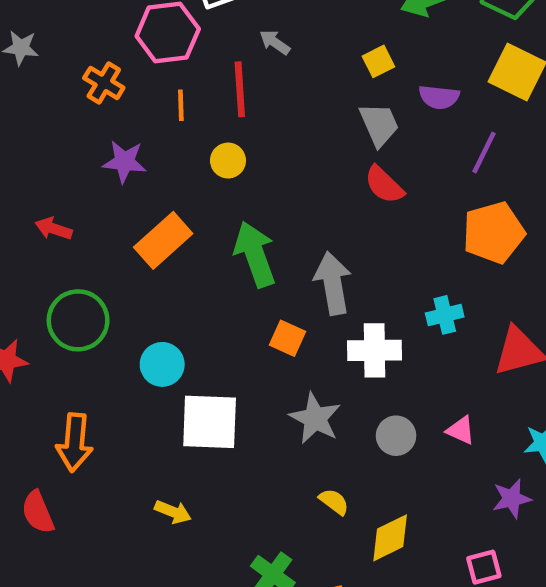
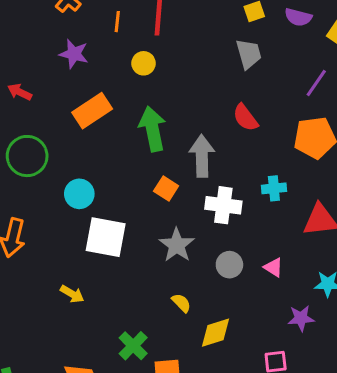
purple semicircle: (439, 97) -> (298, 17), moved
red semicircle: (384, 185) -> (245, 118), moved

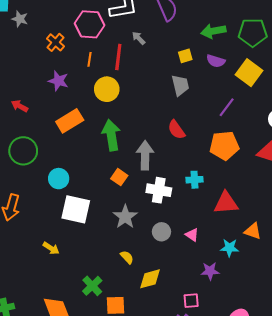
yellow circle: (144, 63) -> (107, 89), size x1.5

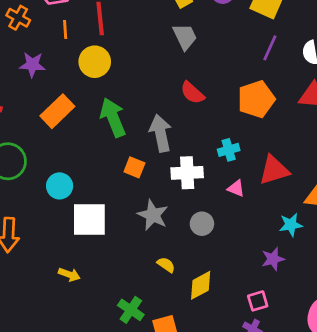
purple line: (227, 107) -> (270, 48), moved
pink triangle: (192, 235) -> (236, 188), moved

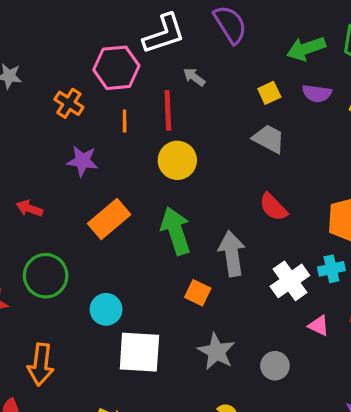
gray trapezoid: (185, 37) -> (269, 139), turned -40
yellow circle: (95, 62) -> (177, 160), moved
cyan cross: (229, 150) -> (331, 269), moved
white cross: (187, 173) -> (290, 281), moved, turned -36

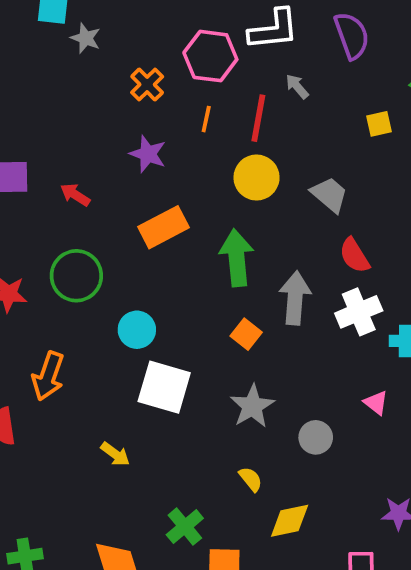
gray trapezoid: (269, 139) -> (329, 195), moved
white cross: (290, 281) -> (359, 312), moved

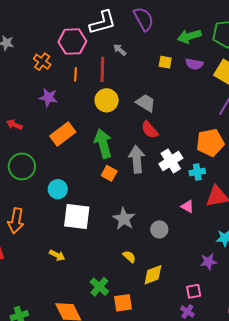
yellow square: (379, 124) -> (165, 62), turned 32
red semicircle: (354, 256) -> (150, 130), moved
orange square: (246, 334) -> (109, 173), moved

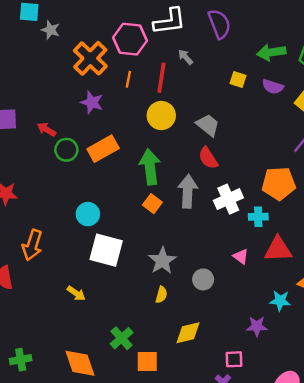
orange cross: (42, 62) -> (90, 58), size x1.6
green circle: (22, 166) -> (66, 150), moved, size x0.7
yellow semicircle: (129, 257) -> (161, 295), moved, turned 56

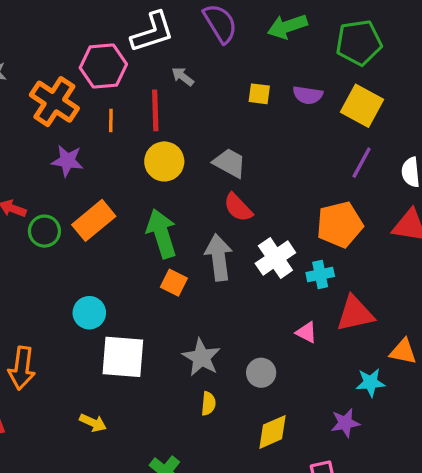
green arrow: (271, 52) -> (287, 26), moved
yellow diamond: (188, 333) -> (272, 432), moved

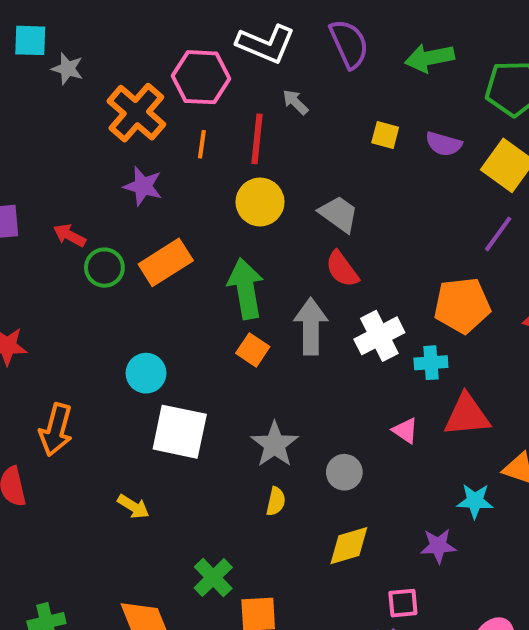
white L-shape: (152, 32) -> (266, 44), turned 33

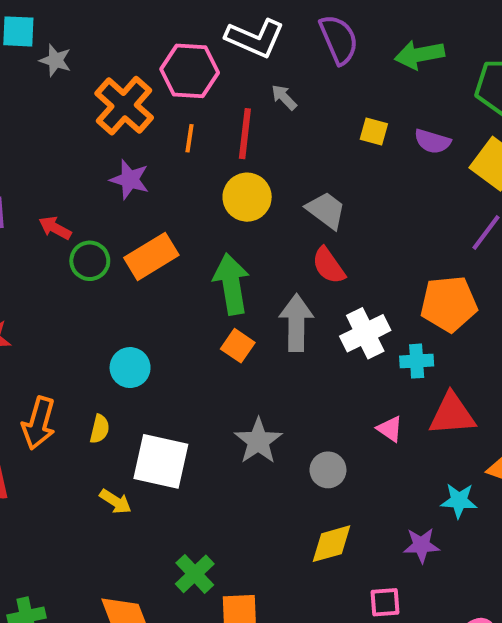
white square: (180, 432) -> (161, 461), moved
yellow semicircle: (276, 501) -> (100, 429), moved

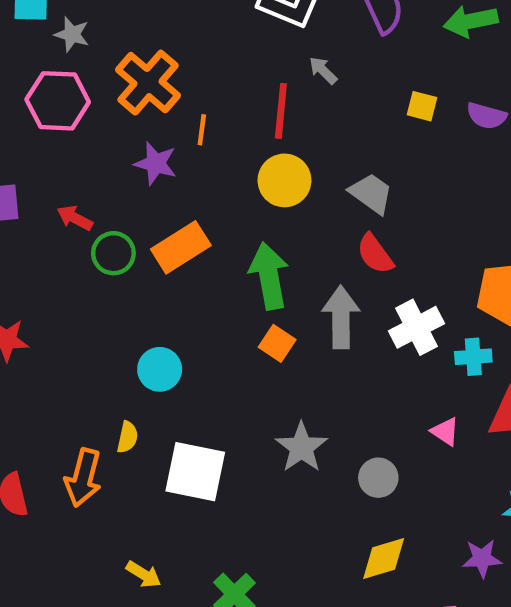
pink hexagon: (190, 71) -> (58, 101), moved
orange line: (189, 138) -> (202, 130), moved
orange arrow: (39, 423) -> (83, 478), moved
yellow arrow: (116, 501) -> (144, 574), moved

